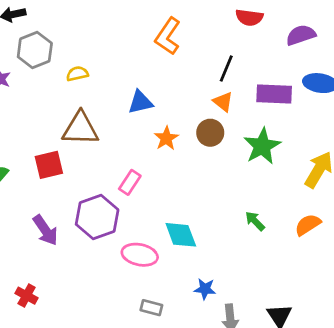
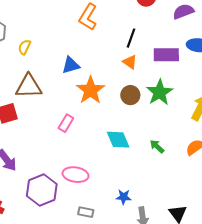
yellow semicircle: (77, 74) -> (24, 47), turned -49
brown circle: (210, 133) -> (130, 95), moved
orange star: (166, 138) -> (91, 90), size x1.6
purple hexagon: (97, 217) -> (42, 190), moved
cyan diamond: (181, 235) -> (118, 140), moved

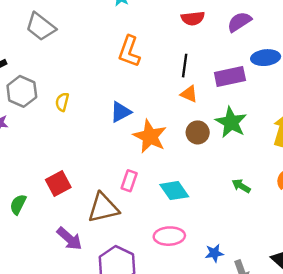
brown triangle: (29, 86) -> (103, 208), moved
cyan diamond: (118, 140) -> (174, 191), moved
pink ellipse: (76, 175) -> (169, 236), moved

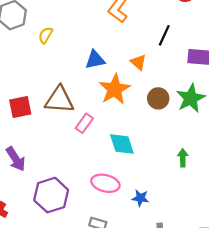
orange triangle: (189, 94) -> (138, 62), moved
green arrow: (241, 186) -> (183, 158), turned 42
brown triangle: (103, 208) -> (59, 100), moved
blue star: (214, 253) -> (140, 198), moved

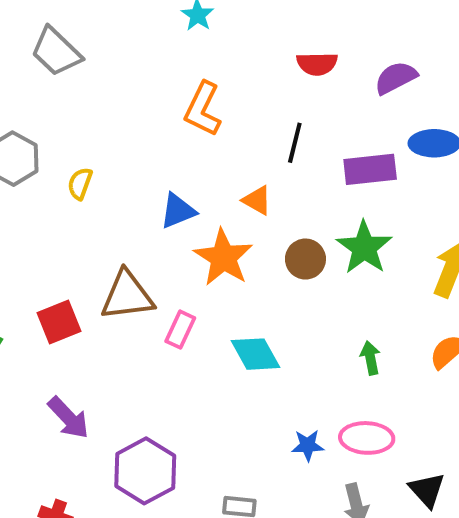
pink ellipse: (105, 183) -> (367, 438), moved

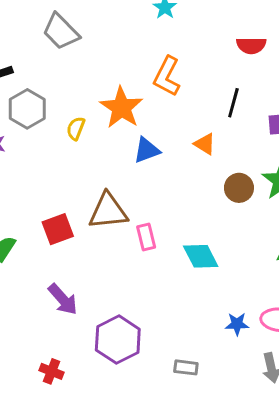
orange star: (223, 257) -> (121, 108), moved
pink rectangle: (180, 330) -> (146, 237), turned -40

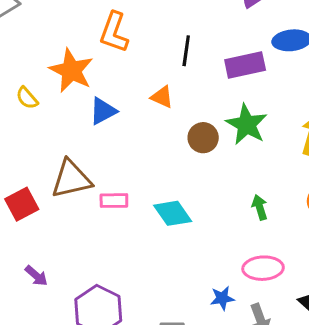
yellow semicircle: (76, 128) -> (27, 98), turned -55
pink rectangle: (146, 237) -> (114, 201), turned -70
purple arrow: (63, 299) -> (36, 276), size x0.7
blue star: (237, 324) -> (222, 298), moved

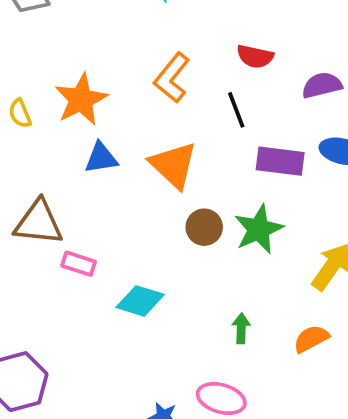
orange L-shape: (114, 32) -> (172, 78), moved
black line: (186, 51) -> (236, 110), moved, turned -48
orange triangle: (162, 97) -> (174, 165), size x1.8
cyan diamond: (173, 213) -> (140, 301), turned -57

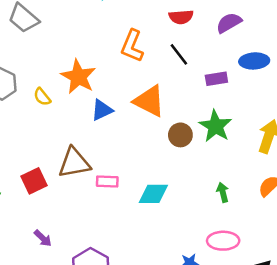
purple rectangle: (280, 161) -> (216, 79), size x0.7

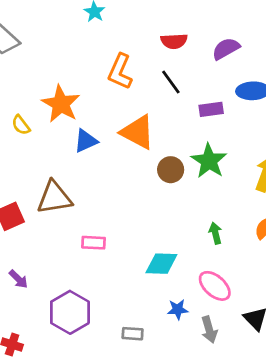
pink rectangle: (107, 181) -> (93, 243), moved
cyan diamond: (153, 194) -> (161, 264), moved
pink ellipse: (223, 241) -> (215, 286), turned 40

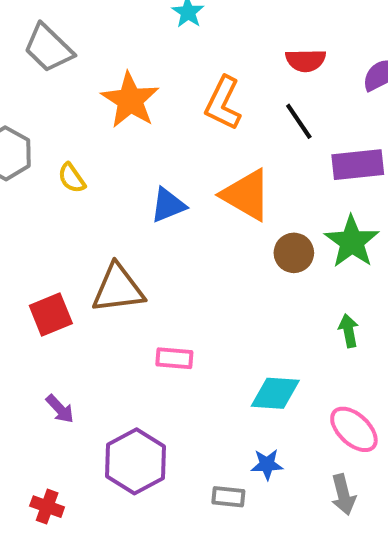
orange star: (61, 104) -> (130, 100), moved
purple rectangle: (211, 109) -> (358, 165), size x1.4
green arrow: (215, 233) -> (349, 331), moved
blue star: (178, 309) -> (267, 464), moved

